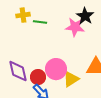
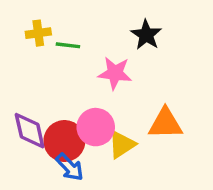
pink star: (75, 27) -> (115, 73), moved
red circle: (38, 77) -> (64, 141), size x1.5

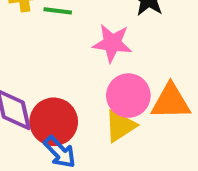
pink circle: (96, 127) -> (128, 96), moved

